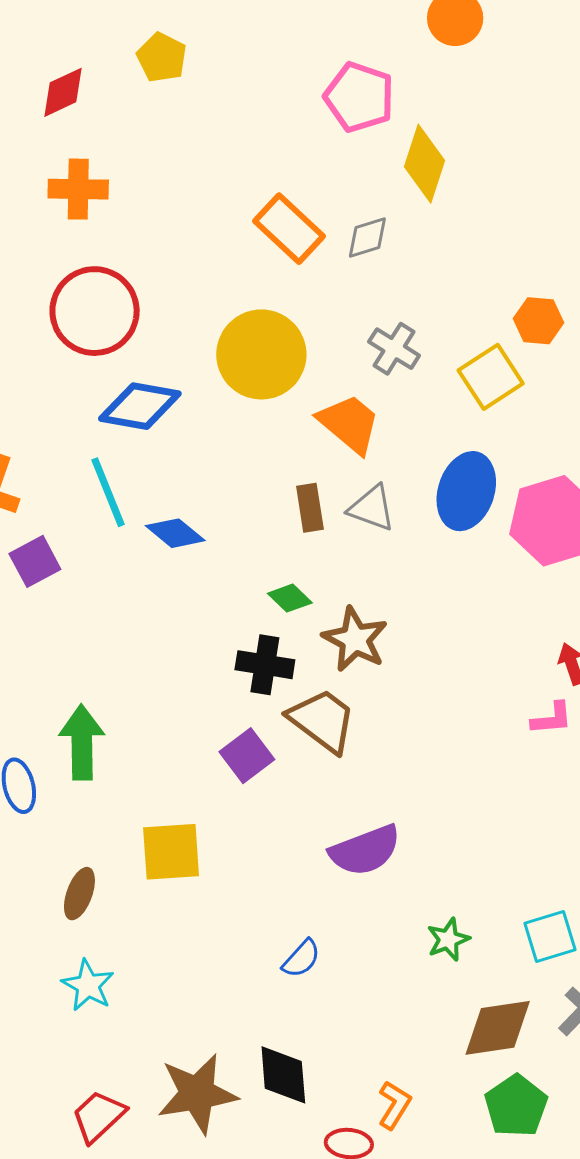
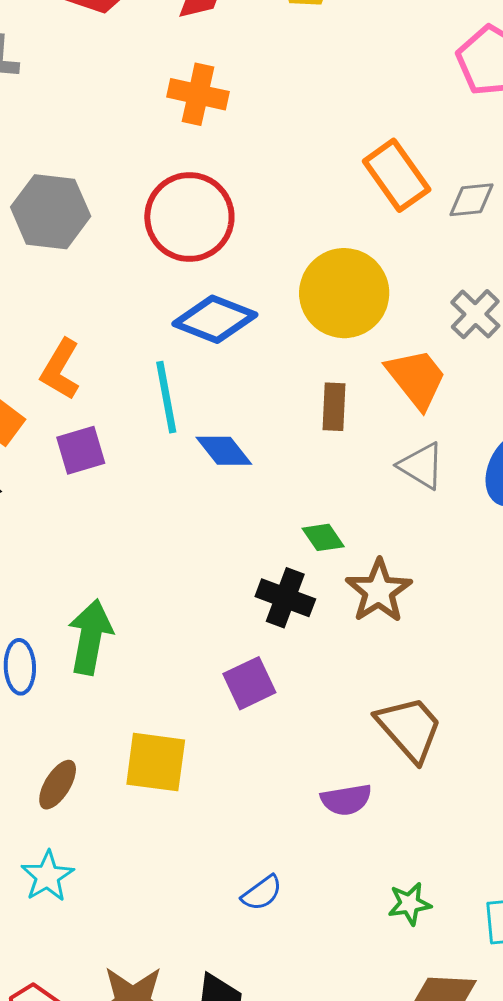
brown rectangle: (310, 508) -> (334, 407), moved
brown trapezoid: (322, 720) -> (409, 729), moved
purple semicircle: (365, 850) -> (346, 800), size x0.7

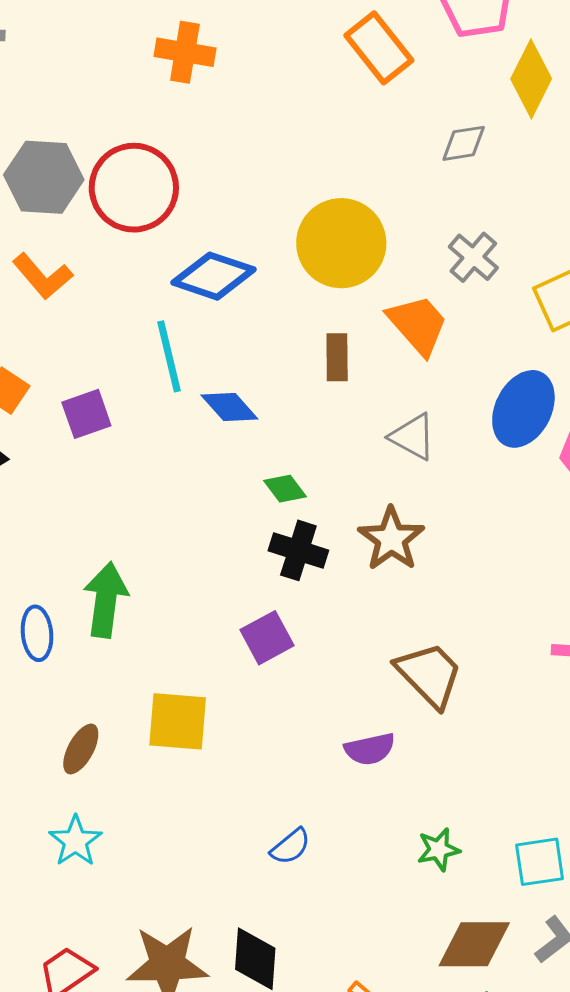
orange rectangle: (397, 175) -> (379, 48), moved
red circle: (189, 217) -> (134, 188), moved
orange L-shape: (60, 369) -> (42, 276), moved, turned -68
gray triangle: (421, 466) -> (413, 437), moved
green diamond: (323, 537) -> (285, 489), moved

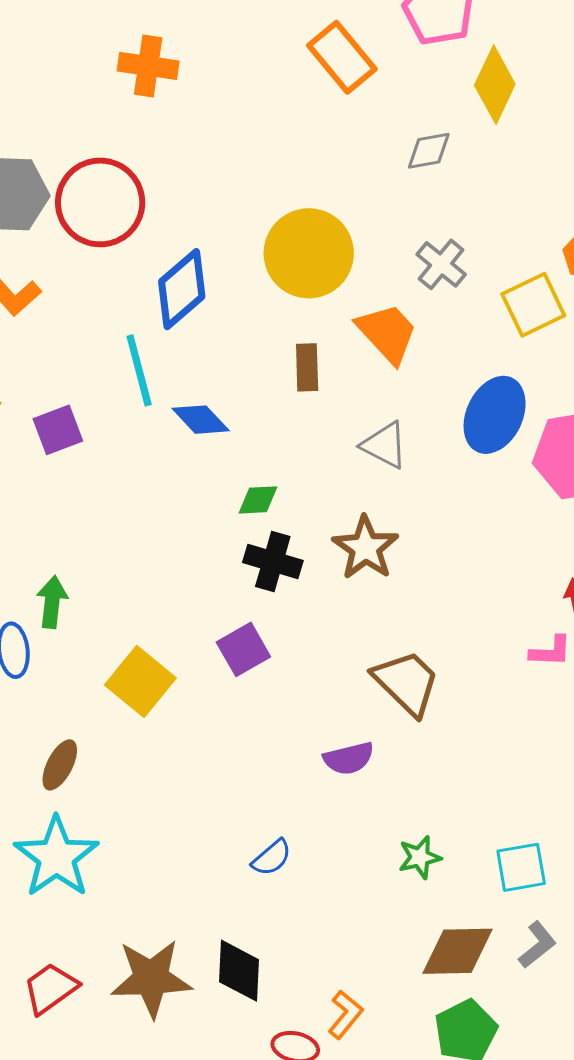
blue diamond: (213, 276) -> (182, 289), turned -58
green diamond: (285, 489) -> (258, 500), turned -54
green arrow: (106, 600) -> (52, 602), moved, size x0.7
yellow square: (178, 721) -> (140, 681), moved, turned 36
cyan star: (75, 841) -> (57, 857), size x1.6

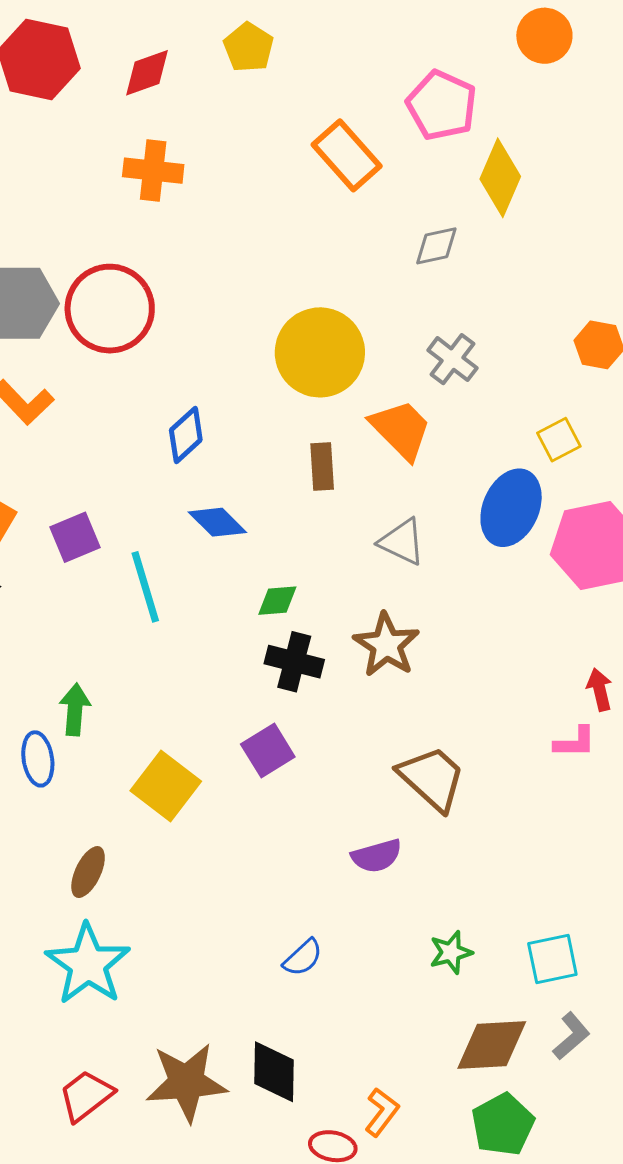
blue diamond: (182, 289) -> (186, 435), moved, size x0.7
yellow square: (533, 305) -> (559, 440), moved, size x0.7
cyan line: (139, 370) -> (145, 587), moved

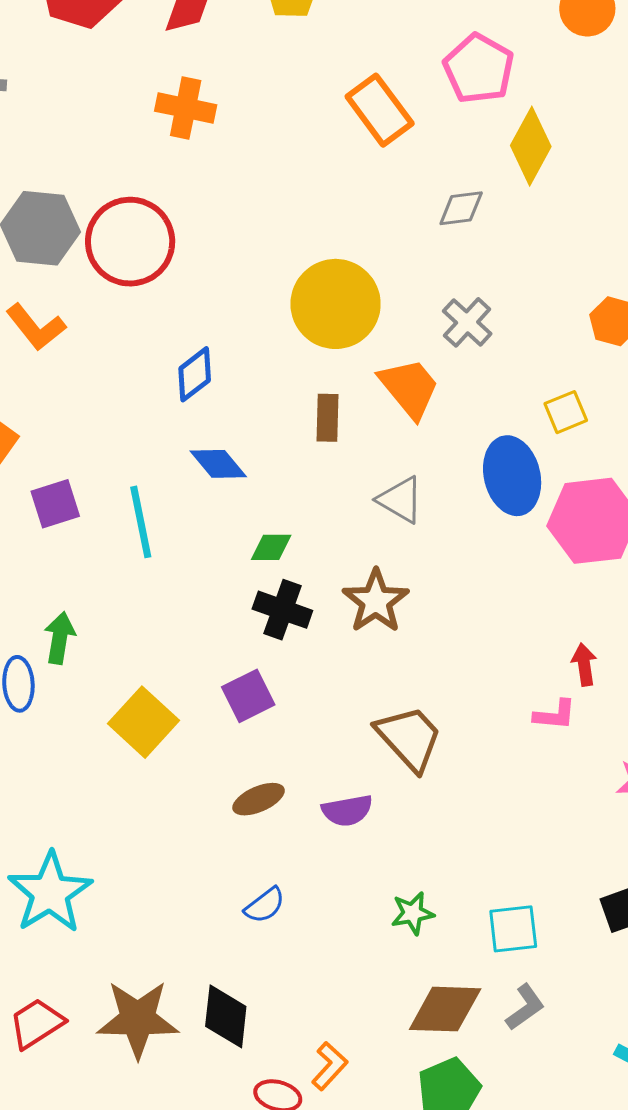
blue ellipse: (511, 508) -> (512, 476), turned -42
purple square: (75, 537) -> (55, 504), moved
brown ellipse: (88, 872) -> (259, 799), moved, turned 36

